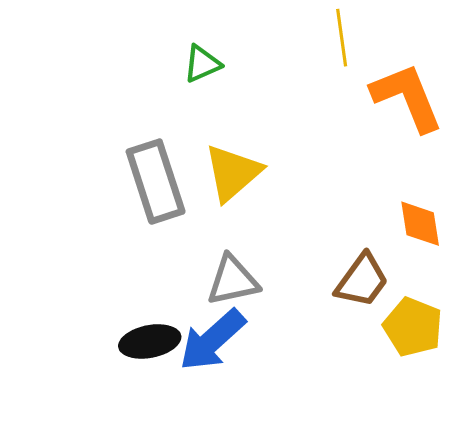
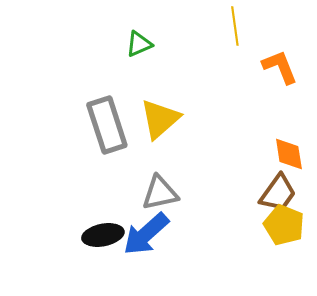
orange L-shape: (407, 97) -> (280, 67), size x0.7
brown trapezoid: (362, 280) -> (278, 193), moved

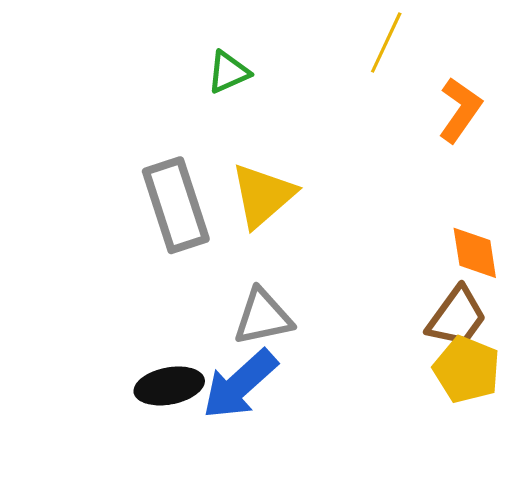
yellow line: (235, 26) -> (386, 43), turned 33
orange L-shape: (280, 67) -> (460, 110), turned 57

